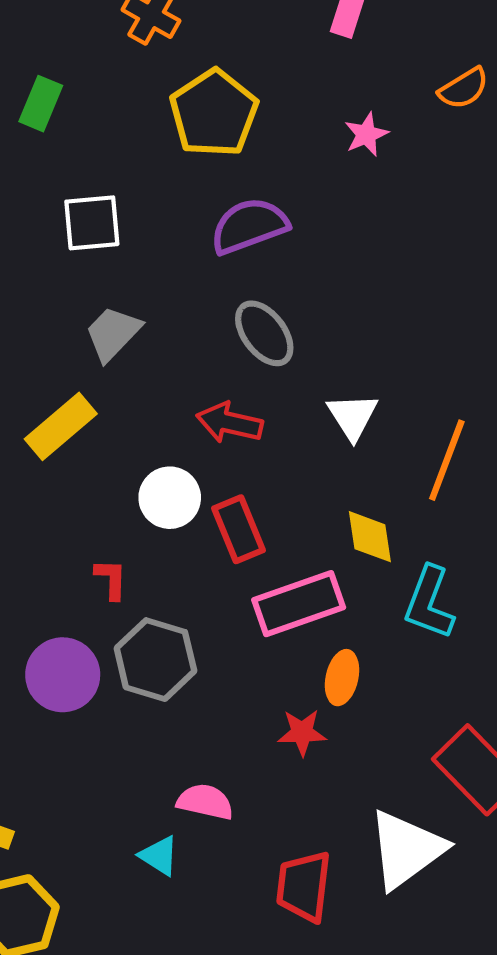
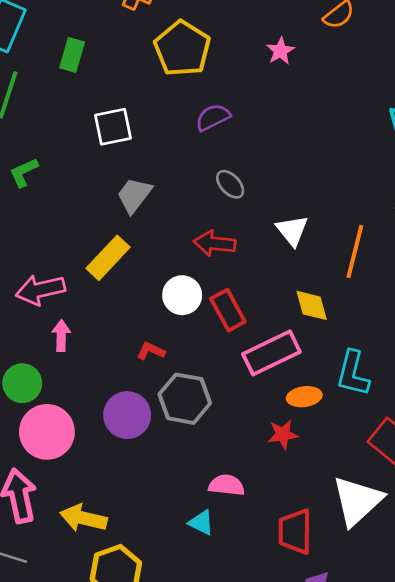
purple semicircle: (249, 226) -> (213, 117), size x0.7
gray ellipse: (264, 333) -> (230, 184), size x0.7
red L-shape: (111, 579) -> (151, 351), turned -60
cyan L-shape: (429, 603) -> (353, 373), moved
orange ellipse: (342, 678) -> (304, 397), turned 76

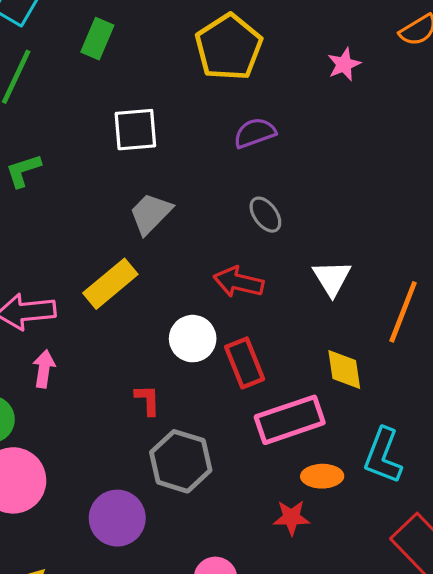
red L-shape: (151, 351) -> (148, 400), turned 56
purple circle: (127, 415) -> (117, 518), moved

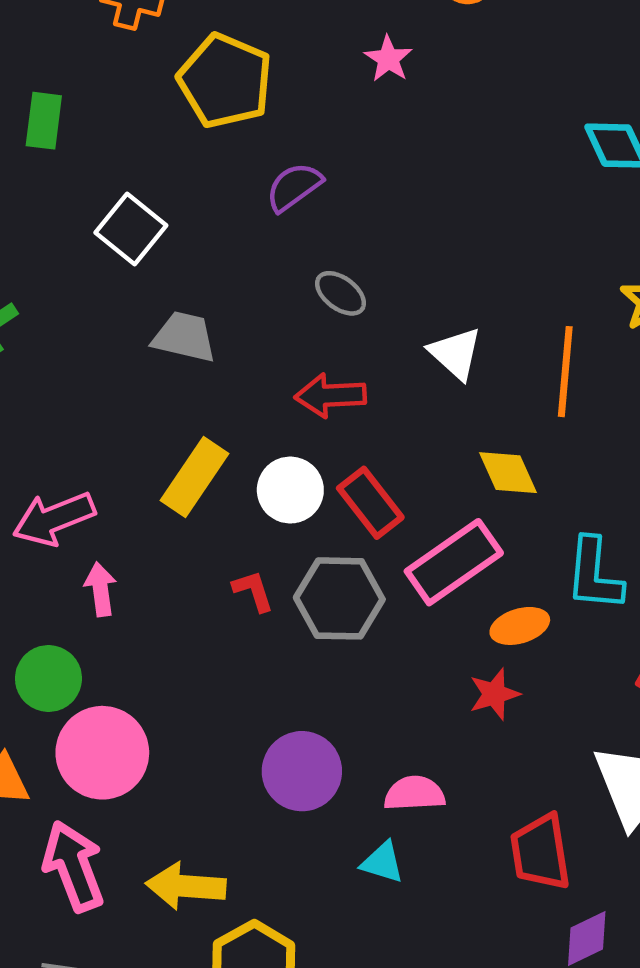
white square: (135, 130) -> (131, 229), turned -30
gray trapezoid: (151, 214) -> (184, 337), turned 75
yellow rectangle: (110, 284) -> (195, 477), moved
gray hexagon: (181, 461) -> (339, 598), moved
purple circle: (117, 518) -> (302, 771), moved

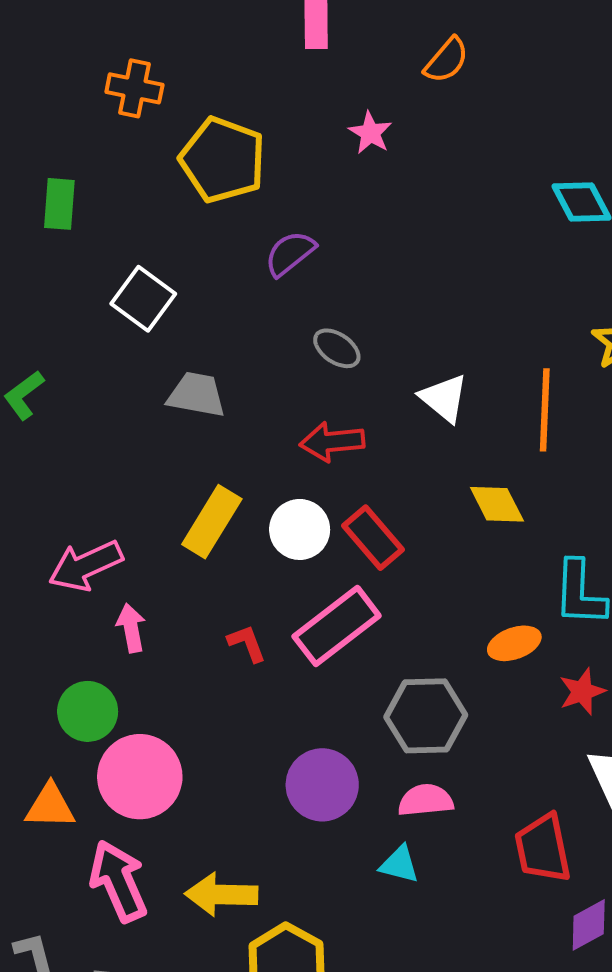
pink rectangle: (454, 562) -> (337, 626), moved
red L-shape: (253, 591) -> (247, 643), moved
gray hexagon: (339, 598) -> (426, 716), moved
red star: (494, 694) -> (582, 692), moved

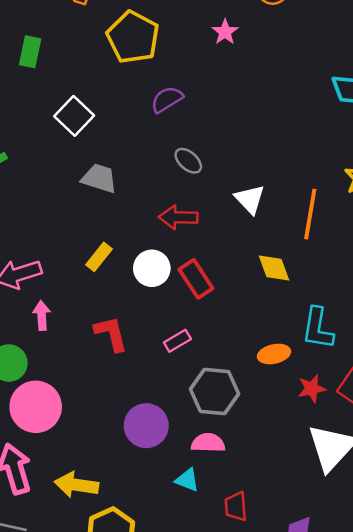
yellow rectangle: (212, 522) -> (99, 257), size x0.7
pink rectangle: (337, 626) -> (177, 341), moved, size x0.5
red L-shape: (247, 643) -> (111, 334), size x1.5
red trapezoid: (543, 848) -> (236, 507), moved, size x0.7

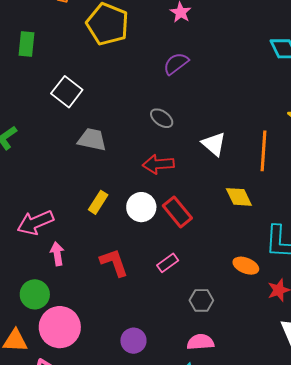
purple semicircle: (167, 99) -> (176, 64), moved
orange ellipse: (274, 354) -> (246, 266), turned 40
gray hexagon: (215, 391) -> (201, 300), size x0.6
purple circle: (146, 426) -> (133, 341), moved, size x0.7

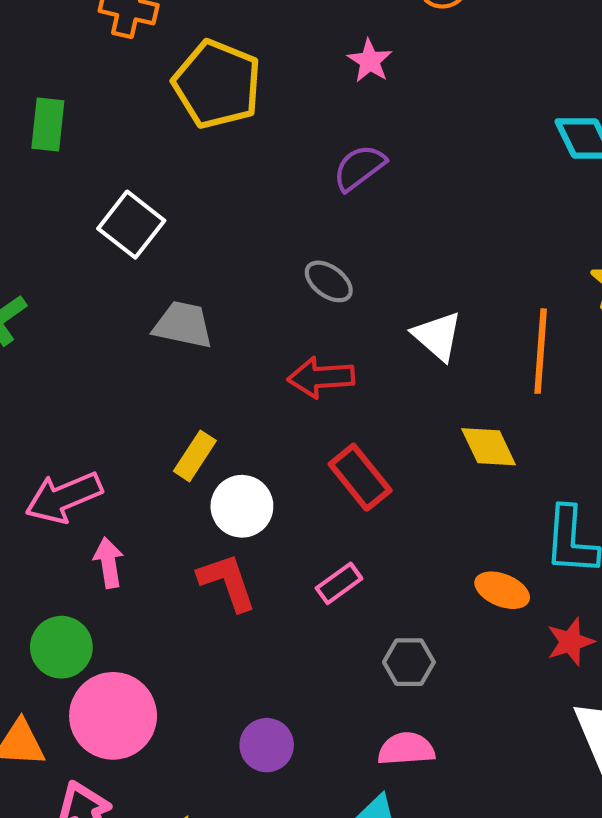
white circle: (141, 207) -> (242, 506), moved

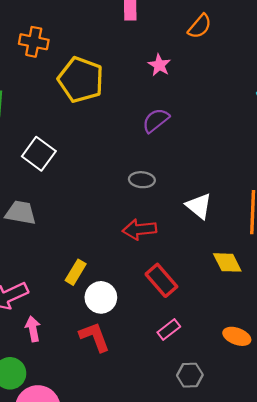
gray ellipse: (329, 281) -> (142, 180), turned -30
gray trapezoid: (183, 325) -> (21, 213), moved
pink rectangle: (339, 583) -> (169, 329), moved

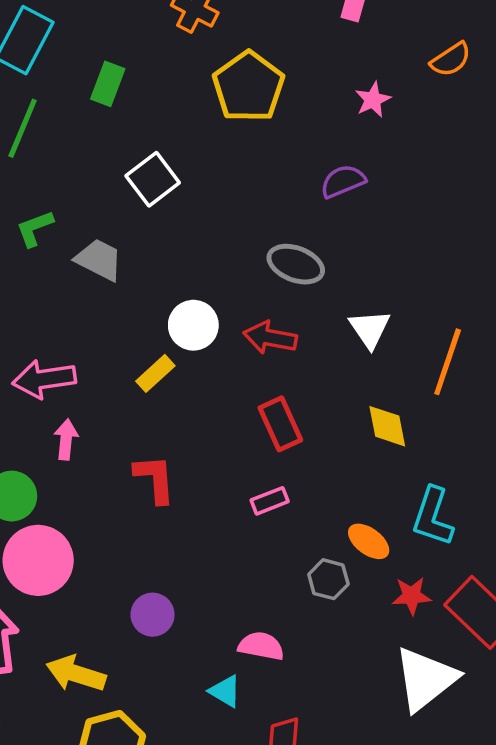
gray ellipse: (142, 180) -> (296, 264), size x1.4
white circle: (101, 297) -> (193, 325), moved
gray hexagon: (190, 375) -> (328, 579), moved

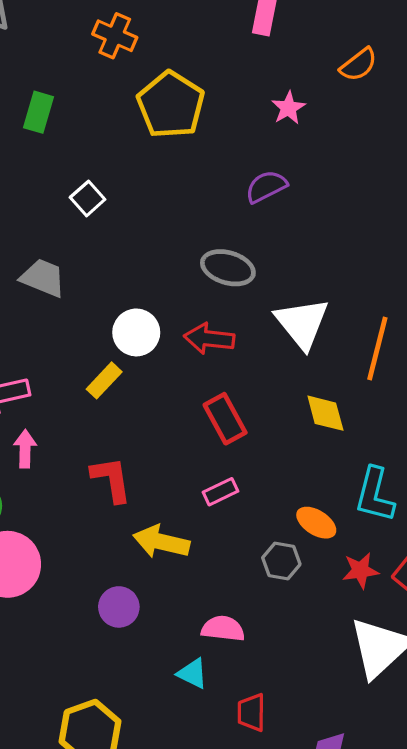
white square: (153, 179) -> (88, 198), size x0.7
white triangle: (370, 329) -> (302, 323), size x1.4
yellow arrow: (76, 674) -> (161, 542), moved

